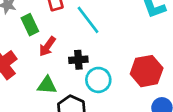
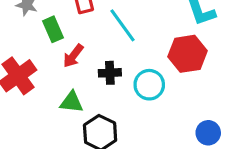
red hexagon: (147, 71) -> (187, 54), moved
cyan circle: (98, 80) -> (149, 85), moved

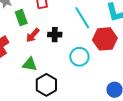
cyan line: (123, 25) -> (82, 18), moved
black cross: (110, 73) -> (55, 35), moved

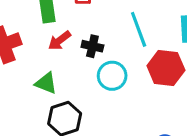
cyan circle: (79, 57) -> (112, 76), moved

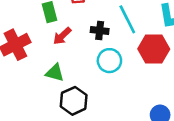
black cross: (92, 46) -> (100, 30), moved

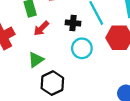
green triangle: (55, 73) -> (36, 60), turned -49

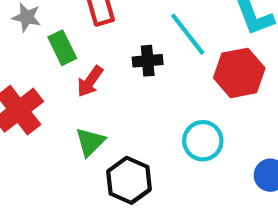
cyan circle: (82, 48) -> (203, 141), moved

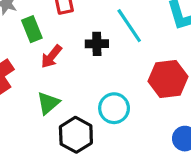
red hexagon: (239, 73) -> (168, 79), moved
cyan circle: (203, 141) -> (114, 108), moved

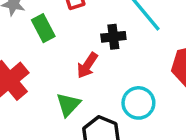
red arrow: (51, 57) -> (87, 65), moved

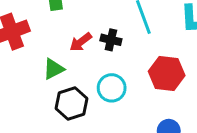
black cross: (113, 37) -> (111, 40), moved

